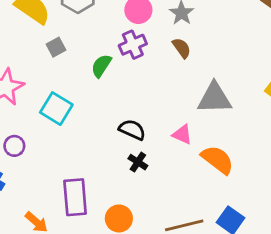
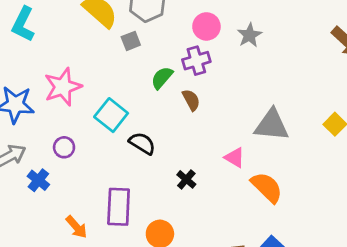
gray square: (56, 47) -> (131, 41), moved
brown semicircle: (182, 48) -> (191, 100), moved
black semicircle: (132, 130) -> (142, 143), moved

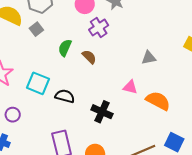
purple cross: (196, 61) -> (99, 27), moved
gray triangle: (272, 125) -> (149, 58), size x0.6
black cross: (186, 179) -> (102, 112), size x1.5

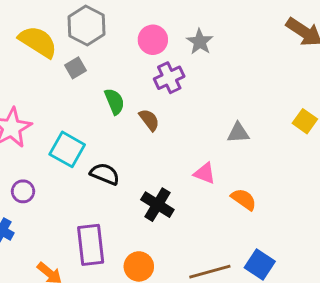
green semicircle: (65, 48) -> (115, 101), turned 126
orange semicircle: (158, 101) -> (244, 199), size x0.7

